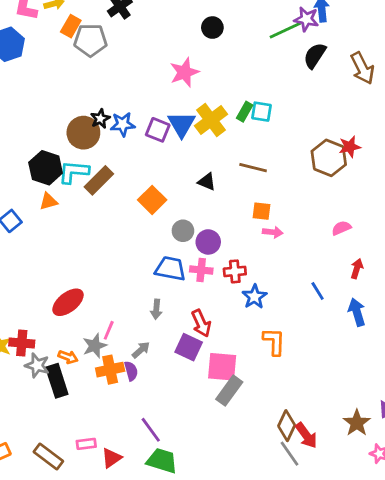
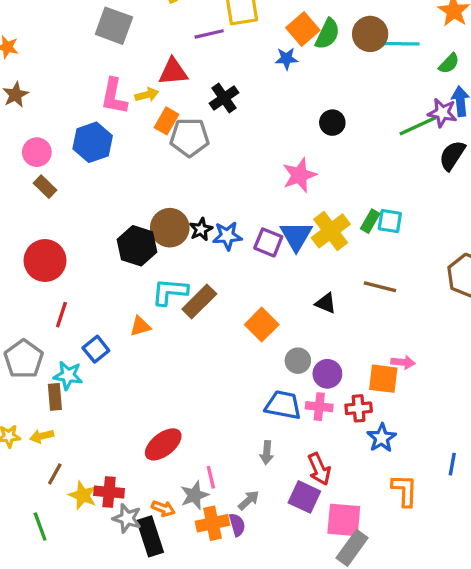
brown circle: (83, 133) -> (170, 228), moved
black hexagon: (46, 168) -> (137, 246), moved
orange square: (261, 211) -> (383, 379), moved, size x1.4
blue line: (318, 291) -> (452, 464), moved, turned 42
pink line: (109, 330) -> (211, 477), turned -36

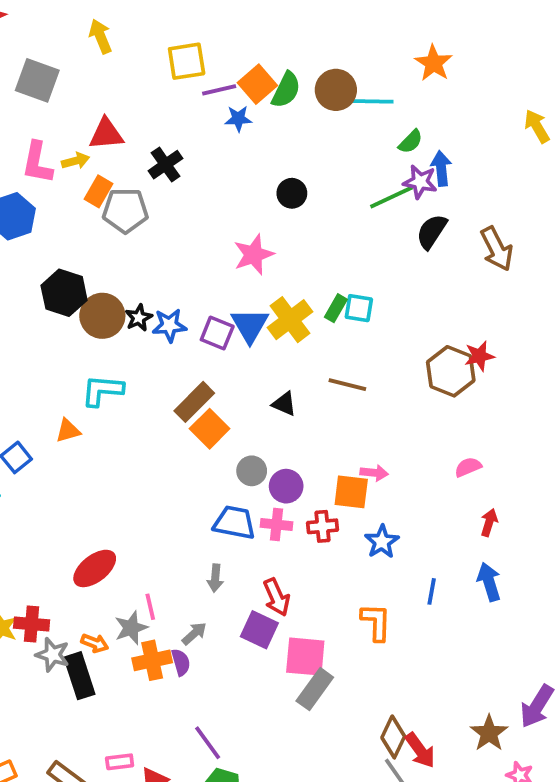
purple line: (209, 34) -> (219, 90), moved
green semicircle: (449, 63) -> (411, 142), moved
black hexagon: (137, 246) -> (64, 293), moved
brown rectangle: (199, 302) -> (194, 402), moved
blue star: (382, 438) -> (382, 542), moved

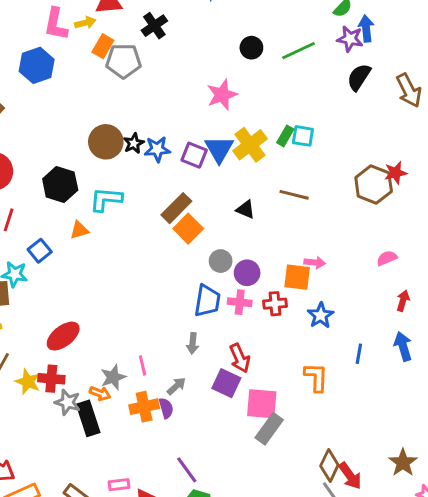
green line: (391, 197) -> (299, 51), moved
black hexagon: (64, 293) -> (60, 185), moved
blue trapezoid: (234, 523) -> (207, 301), turned 88
red ellipse: (95, 568) -> (63, 336), moved
gray star: (131, 628) -> (113, 377), moved

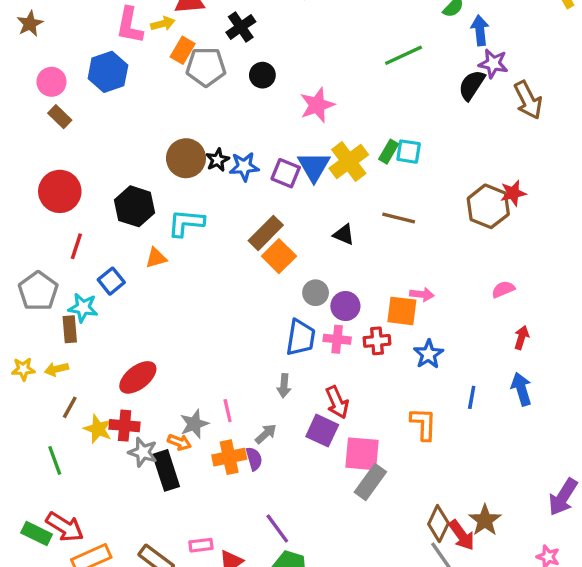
purple star: (350, 39) -> (493, 64), moved
black circle: (251, 48) -> (262, 75), moved
brown star: (403, 463) -> (485, 520), moved

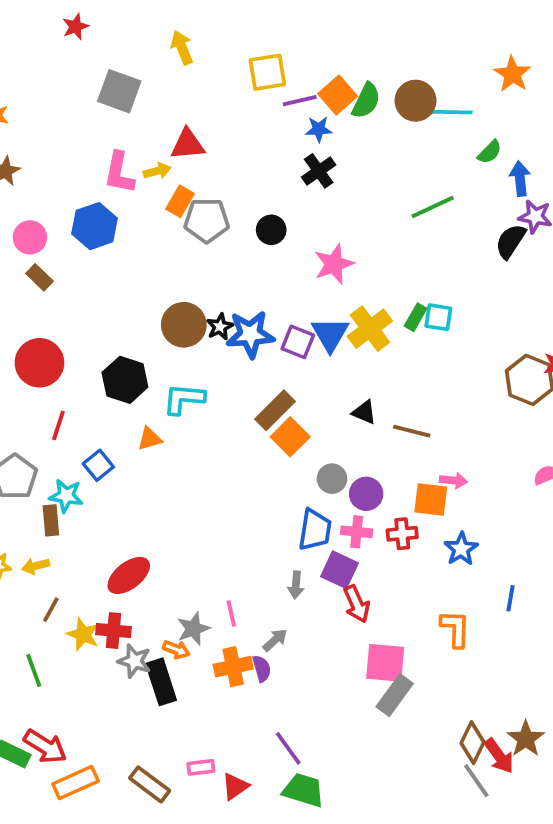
black cross: (241, 27) -> (319, 171), moved
blue star: (244, 167) -> (250, 334), size x1.4
brown line: (399, 218) -> (412, 431), moved
purple square: (322, 431) -> (340, 570), moved

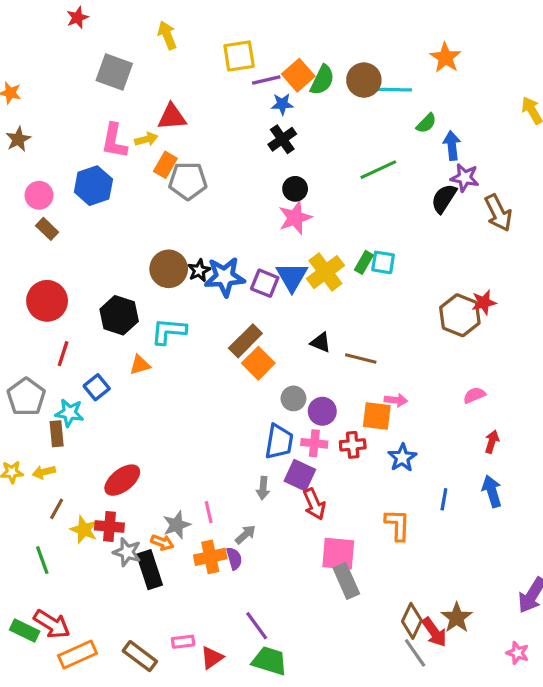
black circle: (271, 230) -> (295, 189), moved
gray rectangle: (395, 695) -> (346, 581), turned -60

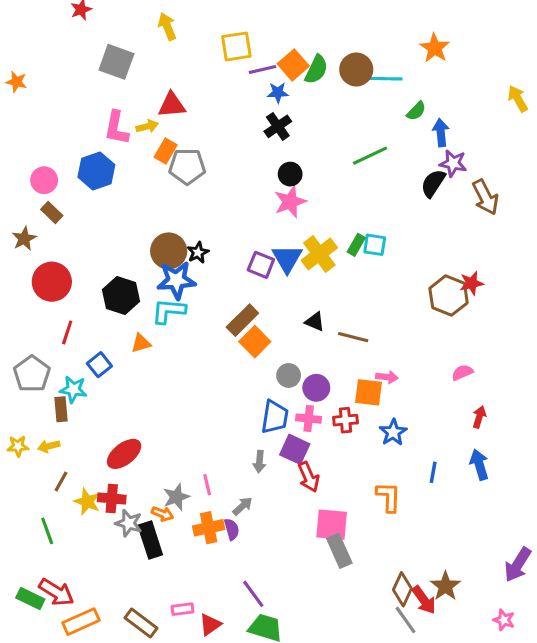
brown star: (18, 139) -> (24, 239), moved
blue star: (225, 277) -> (176, 280), moved

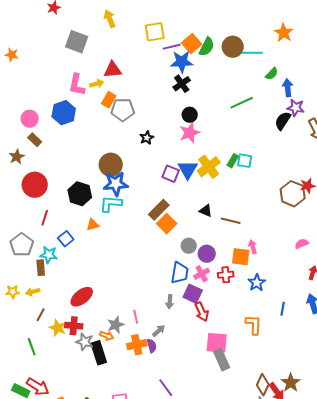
blue star: (278, 93) -> (182, 62), size x1.6
black star: (198, 252) -> (147, 138), moved
pink arrow: (387, 377) -> (253, 247), turned -112
pink cross: (309, 419) -> (202, 274), turned -35

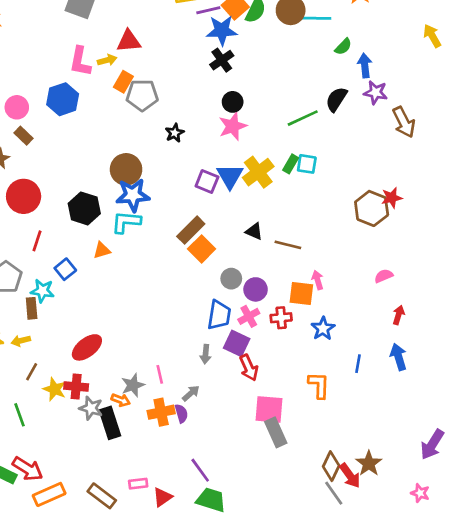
green line: (242, 103) -> (303, 118), moved
black semicircle: (283, 121) -> (336, 99), moved

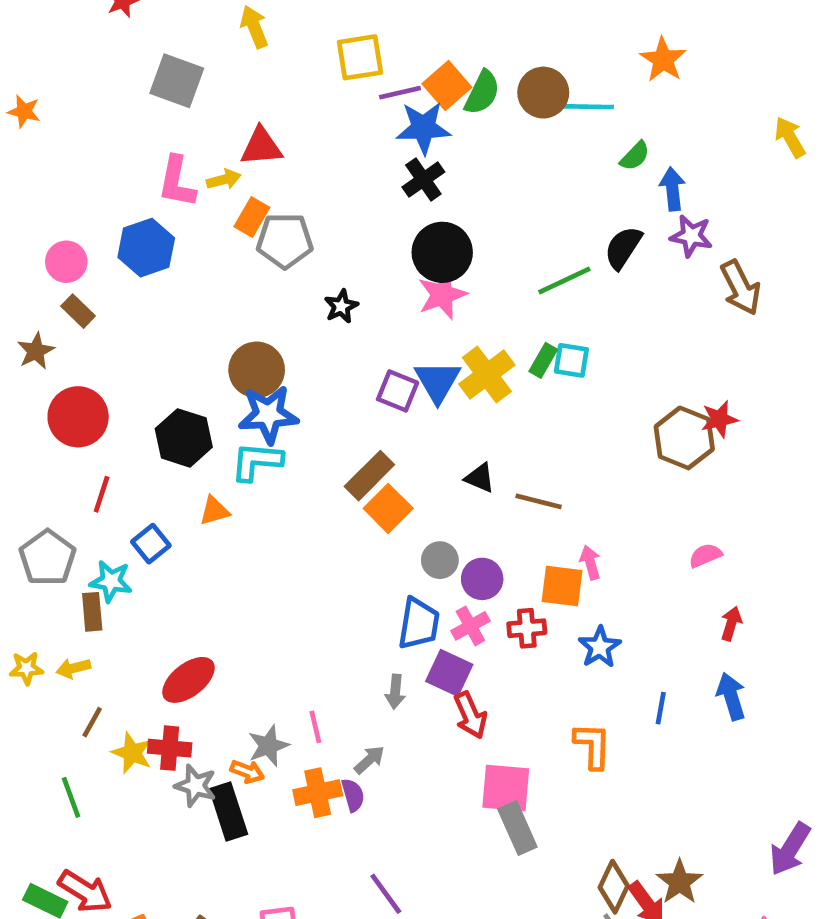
black circle: (233, 102) -> (442, 252), size x1.6

